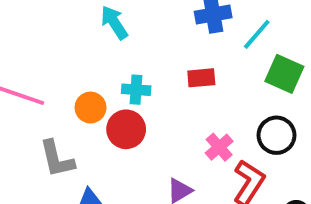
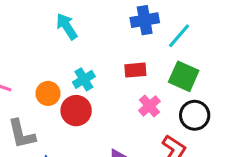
green square: (284, 74) -> (184, 76), moved
cyan cross: (136, 90) -> (84, 79), turned -35
pink cross: (219, 147) -> (149, 106), moved

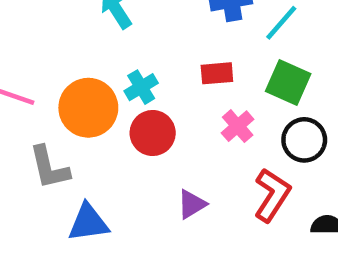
orange circle: (48, 93) -> (88, 108), size x1.6
red circle: (76, 111) -> (153, 133), moved

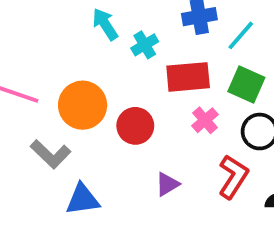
red rectangle: (217, 73) -> (188, 77), size x1.6
cyan cross: (141, 87) -> (145, 45), moved
gray L-shape: (49, 167) -> (51, 154), turned -33

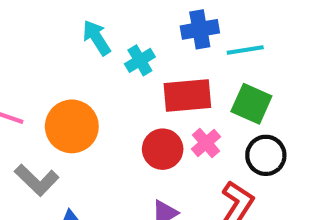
cyan line: (241, 35) -> (245, 50), turned 40
red circle: (135, 126) -> (163, 149), moved

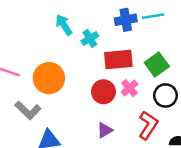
cyan line: (245, 50) -> (153, 16), moved
green square: (251, 104) -> (157, 64), turned 30

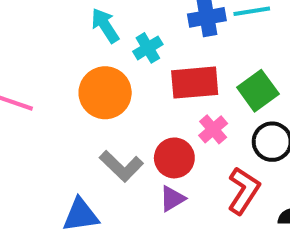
orange circle: (49, 78) -> (105, 93), moved
red circle: (103, 92) -> (174, 158), moved
gray L-shape: (28, 110) -> (121, 166), moved

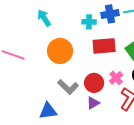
cyan arrow: (105, 26) -> (44, 18), moved
cyan cross: (148, 48) -> (89, 22), moved, turned 32
pink cross: (213, 129) -> (116, 78), moved

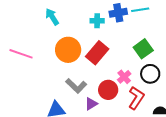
red rectangle: (104, 46) -> (97, 53), moved, turned -45
red circle: (94, 83) -> (108, 90), moved
purple triangle: (93, 103) -> (91, 104), moved

